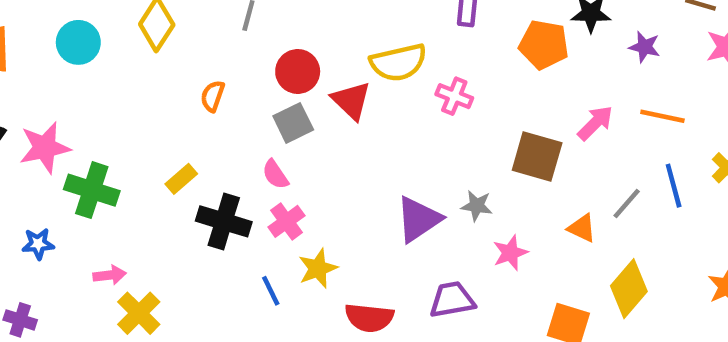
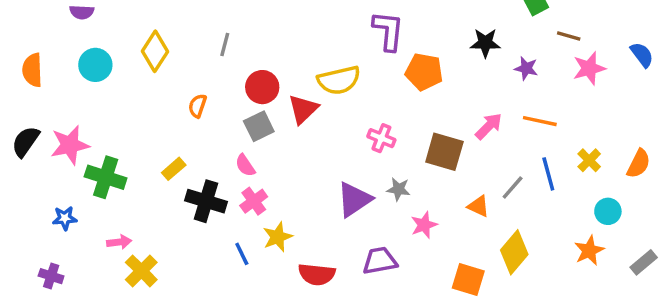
orange pentagon: (544, 45) -> (424, 72), moved
pink cross: (454, 96) -> (381, 138), moved
red triangle: (351, 101) -> (303, 109), turned 32

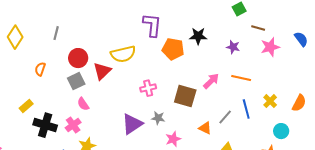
black star: (485, 43) -> (198, 36), moved
pink cross: (381, 138) -> (148, 88), turned -35
pink semicircle: (245, 165) -> (83, 104), moved

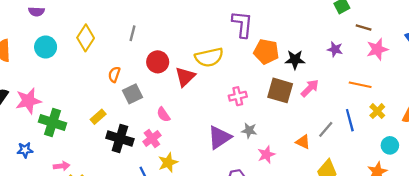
black star: (198, 36) -> (295, 60), moved
orange line: (241, 78) -> (360, 85), moved
gray square: (76, 81) -> (133, 94), moved
brown square: (185, 96) -> (280, 90), moved

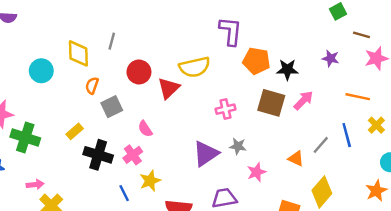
yellow diamond: (86, 38) -> (78, 53), moved, turned -35
cyan circle: (46, 47) -> (41, 71), moved

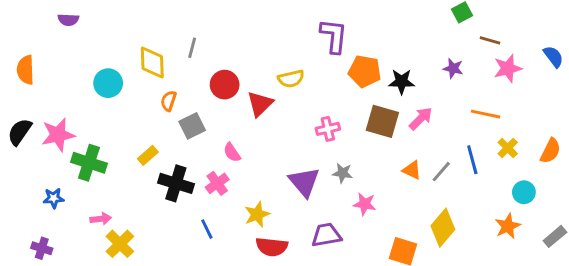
yellow semicircle: (195, 67) -> (291, 79), size x0.7
purple triangle: (206, 154) -> (304, 182), turned -36
orange triangle: (296, 159) -> (412, 170), moved
pink star: (256, 172) -> (365, 204), turned 30
yellow star: (150, 181) -> (257, 214), moved

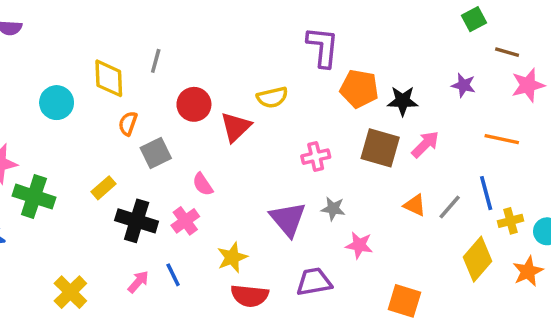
yellow cross: (508, 148) -> (511, 221), moved, turned 30
pink arrow: (101, 219) -> (138, 282), moved, turned -42
yellow diamond: (443, 228) -> (477, 259), moved

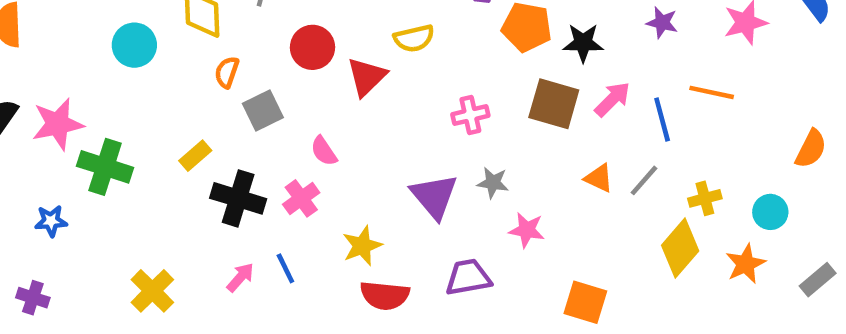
blue line: (486, 193) -> (662, 120), moved
yellow cross: (511, 221) -> (705, 198), moved

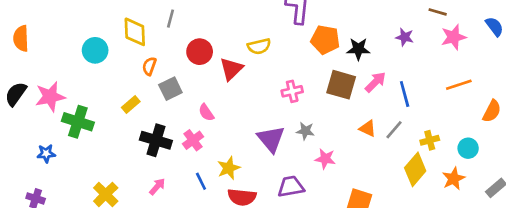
orange line: (712, 92) -> (459, 85), moved, turned -30
yellow rectangle: (195, 156) -> (131, 105), moved
blue line: (285, 268) -> (201, 181), moved

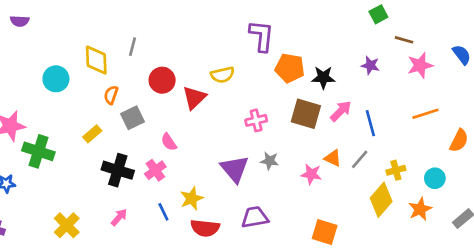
pink star: (325, 159) -> (311, 174), moved

